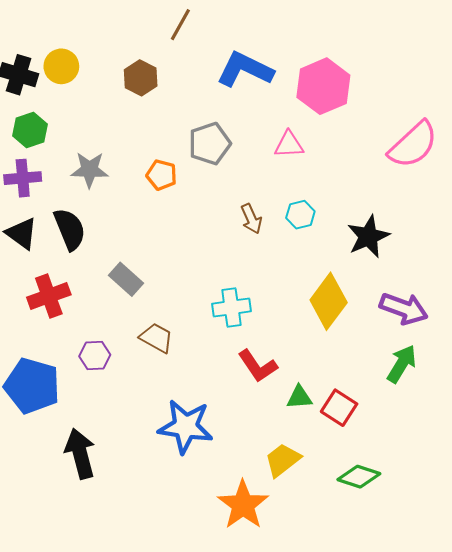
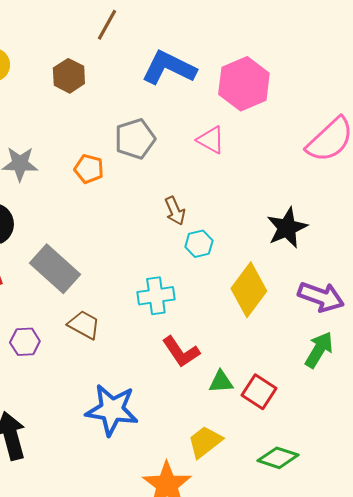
pink triangle: (289, 145) -> (211, 140), turned 32
cyan hexagon: (300, 215) -> (199, 244), moved
gray rectangle: (126, 279) -> (55, 269), size x1.5

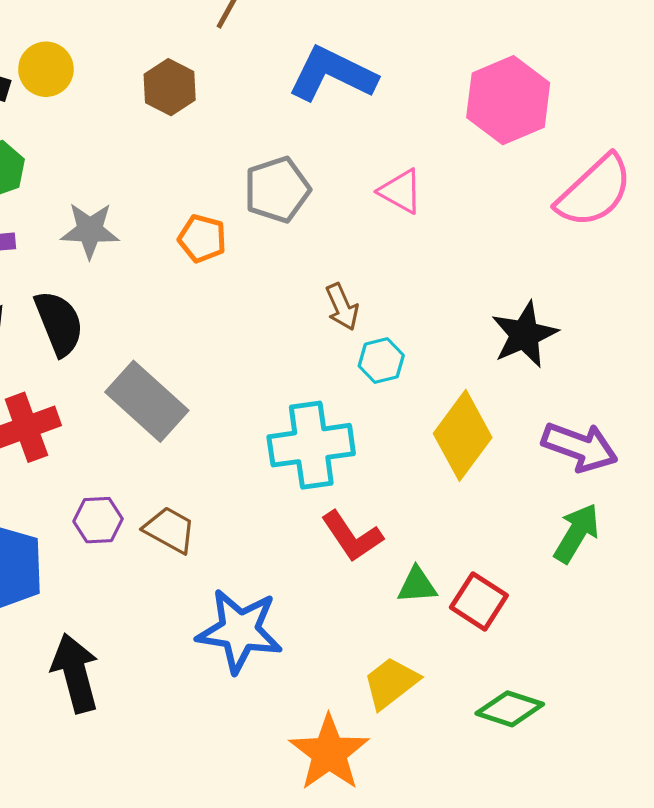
pink hexagon: (244, 84) -> (508, 100), moved
cyan cross: (156, 296) -> (311, 445), size x1.4
brown trapezoid: (84, 325) -> (170, 530), moved

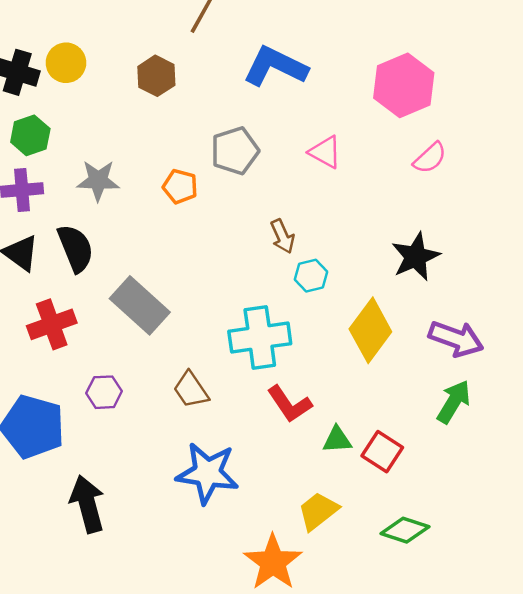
pink semicircle: (594, 191) -> (430, 158), moved, size x0.6
brown trapezoid: (170, 530) -> (191, 390), moved, turned -153

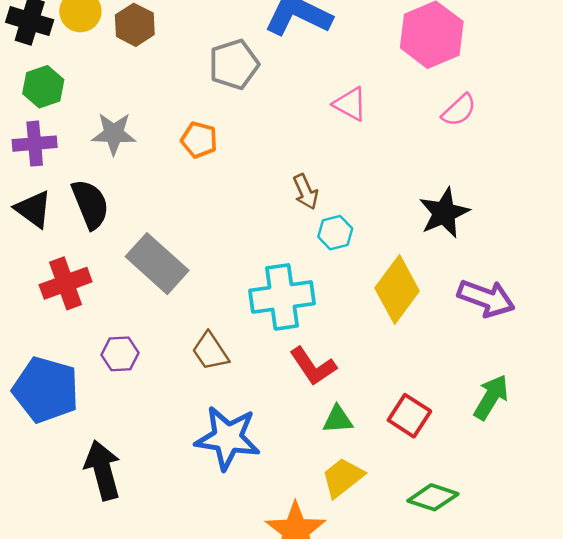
brown hexagon: (156, 76) -> (135, 25), moved
gray pentagon: (235, 151) -> (234, 64), moved
green arrow: (454, 402) -> (491, 397), moved
green triangle: (337, 440) -> (338, 419), moved

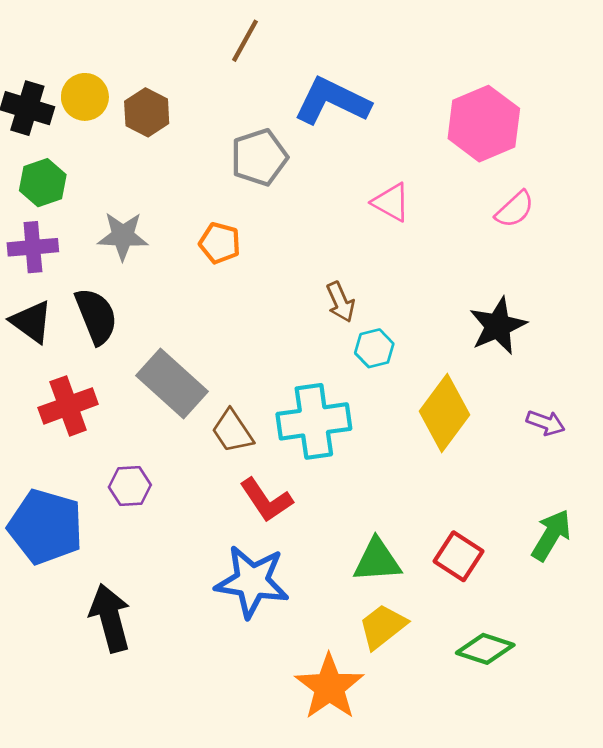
purple arrow: (486, 298) -> (546, 423), size x0.6
brown trapezoid: (210, 351) -> (232, 431), moved
red L-shape: (313, 366) -> (266, 500), moved
green triangle: (338, 419) -> (377, 560), size x1.4

